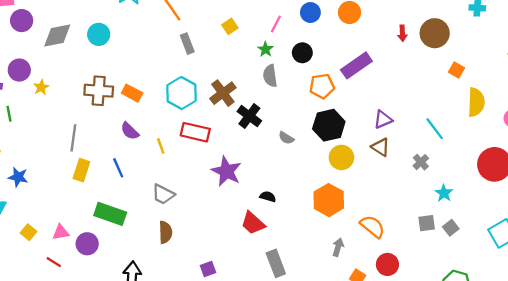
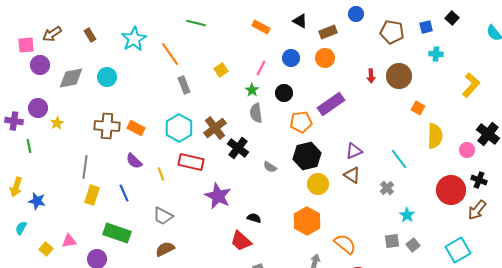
pink triangle: (61, 232) -> (69, 241), moved
brown semicircle: (165, 232) -> (165, 249), turned -114

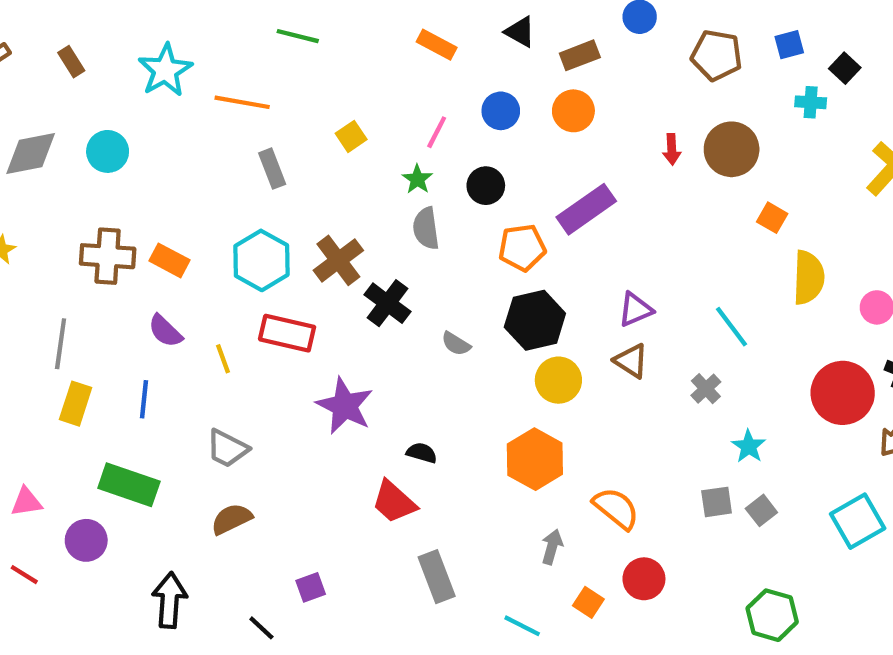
black square: (452, 18) -> (845, 68), moved
orange line: (170, 54) -> (242, 102), turned -45
blue line: (124, 193) -> (144, 399), turned 30

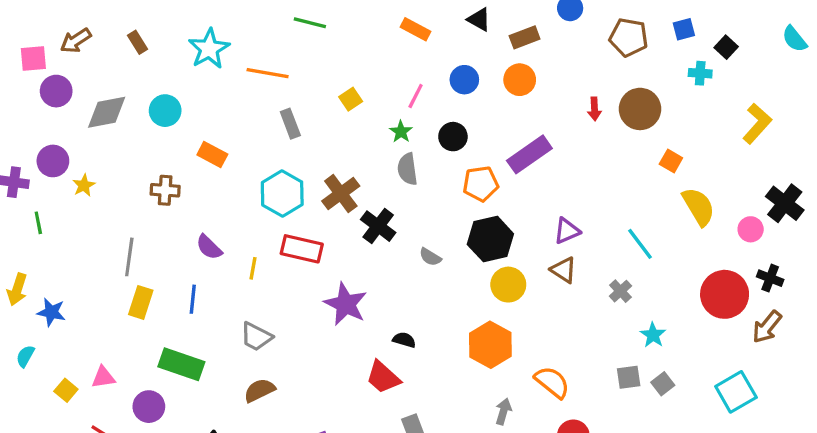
brown cross: (108, 256) -> (165, 190), size x0.7
orange rectangle: (170, 260) -> (212, 154), moved
yellow semicircle: (808, 278) -> (699, 207), turned -33
yellow line: (223, 359) -> (253, 268), turned 30

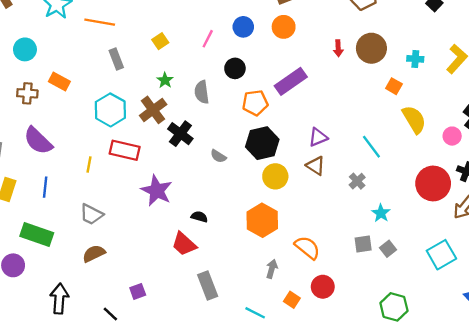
cyan cross: (700, 73) -> (415, 59), moved
green star: (401, 132) -> (165, 80), moved
brown cross: (165, 190) -> (27, 93), moved
purple semicircle: (209, 247) -> (38, 141), moved, size x1.5

